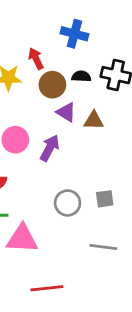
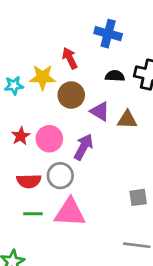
brown circle: (52, 85) -> (71, 95), moved
gray circle: (68, 203) -> (60, 176), moved
pink triangle: (22, 239) -> (70, 212), moved

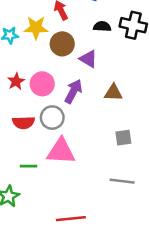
brown triangle: (127, 120) -> (113, 93), moved
green line: (33, 214) -> (28, 166), moved

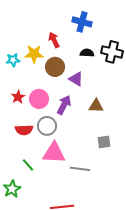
green line: (28, 166) -> (28, 165), turned 48
gray line: (122, 181) -> (80, 169), moved

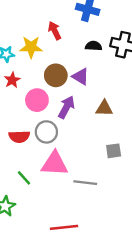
brown circle: (55, 67) -> (56, 75), moved
red star: (18, 97) -> (12, 80), moved

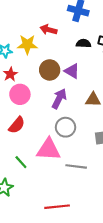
red arrow: (55, 31) -> (49, 30), turned -49
pink circle: (37, 100) -> (20, 94), moved
gray circle: (46, 132) -> (66, 127), moved
red semicircle: (19, 137) -> (17, 125), turned -48

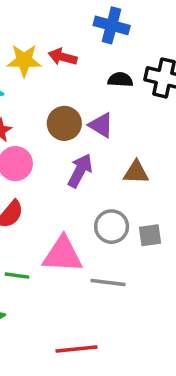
yellow star: (27, 45) -> (24, 60), moved
gray circle: (66, 127) -> (112, 227), moved
green line: (21, 162) -> (17, 276), turned -40

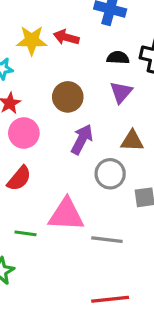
purple triangle: (101, 125) -> (121, 92), moved, turned 40
gray circle: (112, 227) -> (110, 174), moved
red line: (77, 349) -> (110, 299), moved

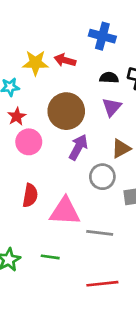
brown circle: (68, 97) -> (66, 111), size x1.4
brown triangle: (132, 141) -> (121, 149), turned -30
red semicircle: (19, 178) -> (30, 195), moved, turned -30
green line: (25, 233) -> (50, 257), moved

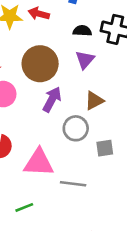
green line: (50, 257) -> (24, 207), turned -30

